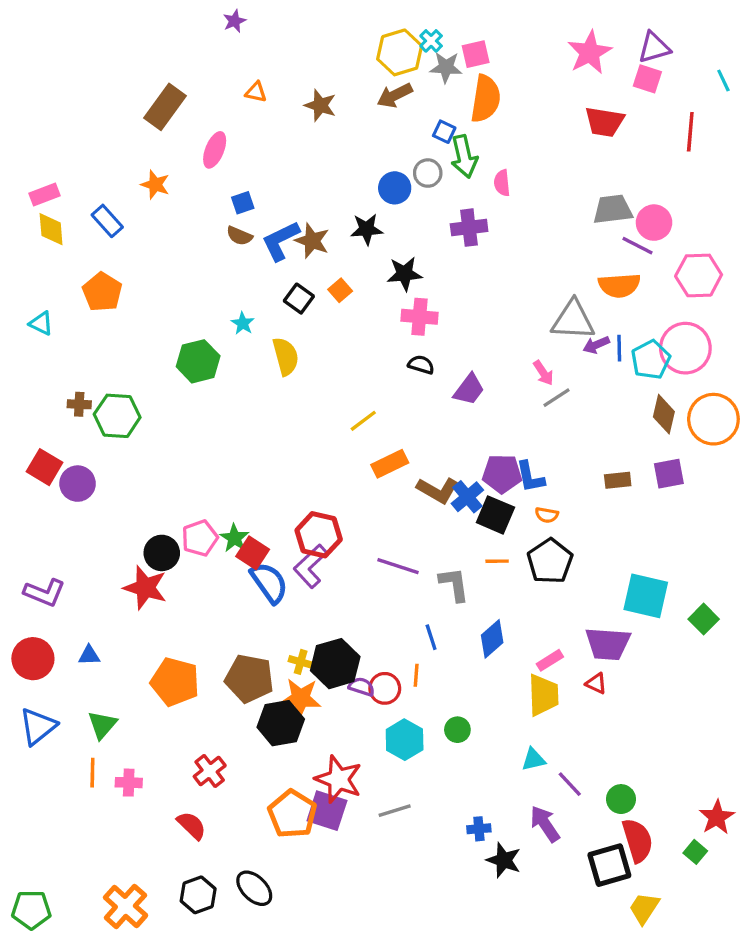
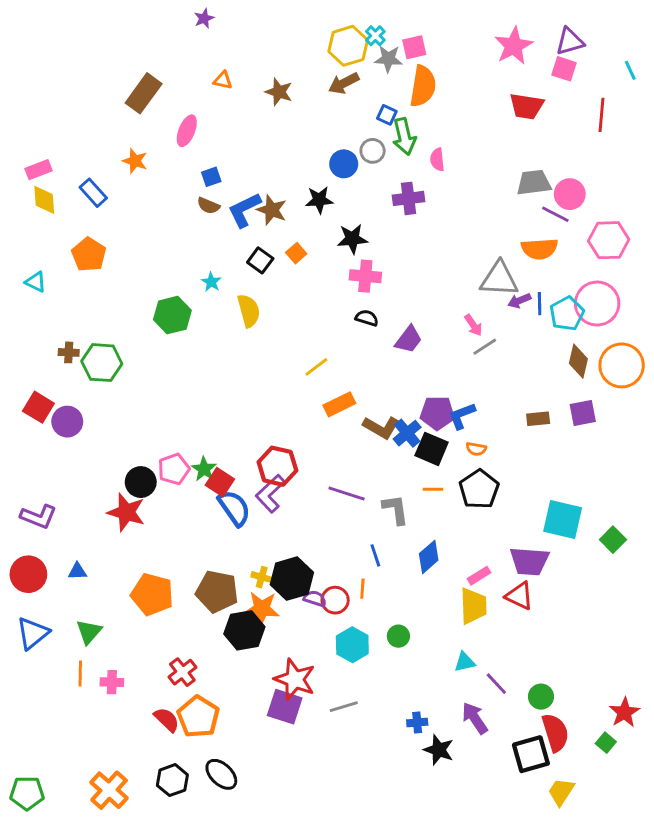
blue L-shape: (530, 477) -> (462, 416), turned 80
red triangle: (596, 683) -> (519, 596), size x1.5
orange pentagon: (292, 814) -> (198, 717), moved

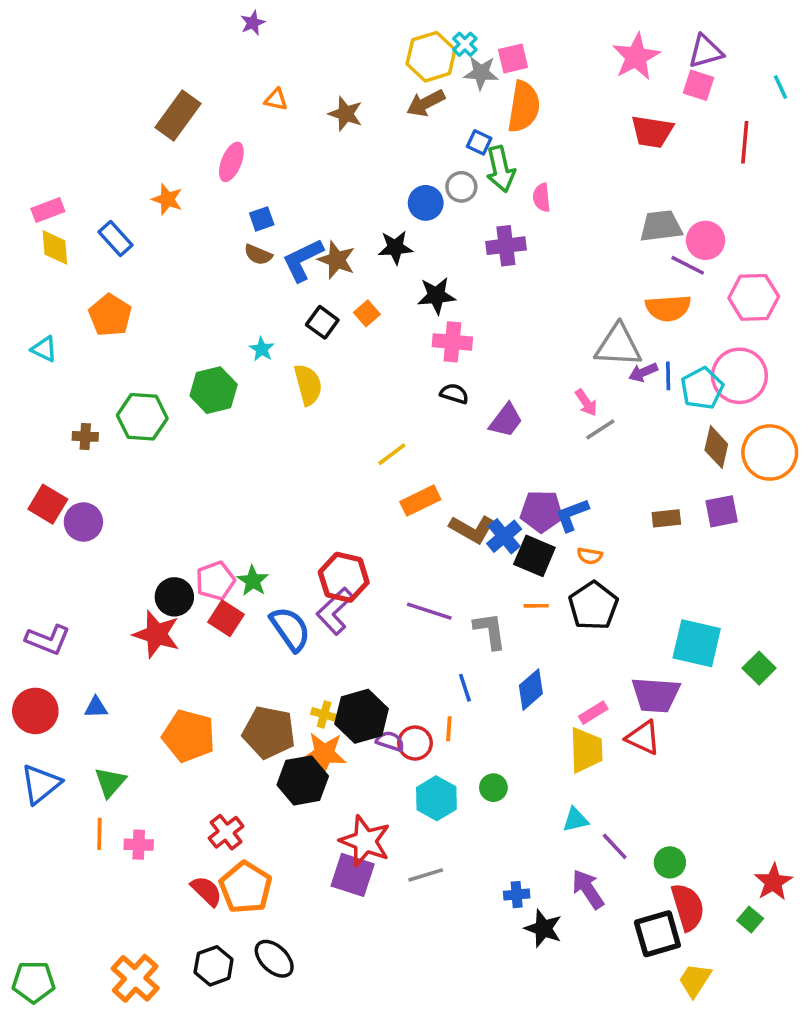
green hexagon: (102, 363) -> (142, 417), moved
red square: (220, 482) -> (226, 618), moved

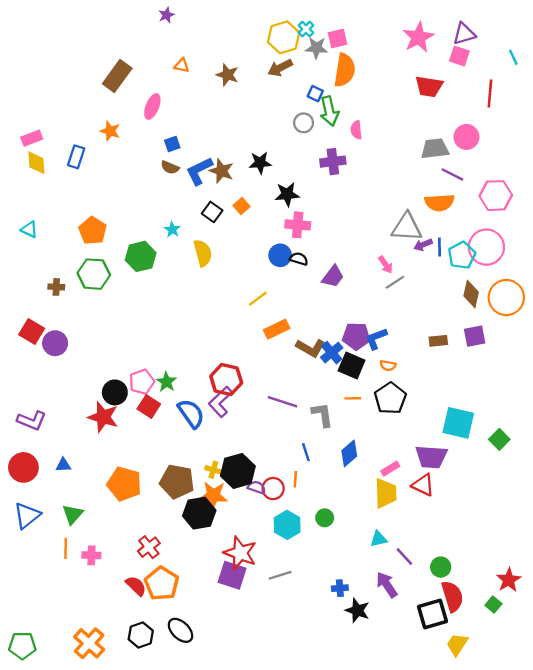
blue circle: (426, 203) -> (280, 255), moved
blue rectangle: (116, 239) -> (76, 157), turned 60
pink circle: (706, 240) -> (466, 137), moved
orange pentagon: (110, 315) -> (93, 231), moved

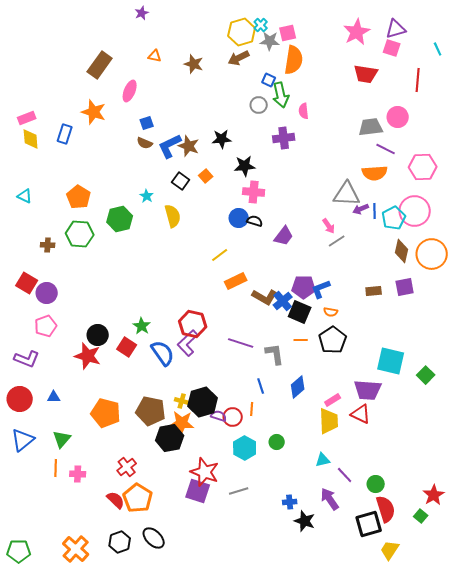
orange star: (110, 131) -> (94, 112), size x1.4
pink pentagon: (142, 382) -> (46, 326), moved

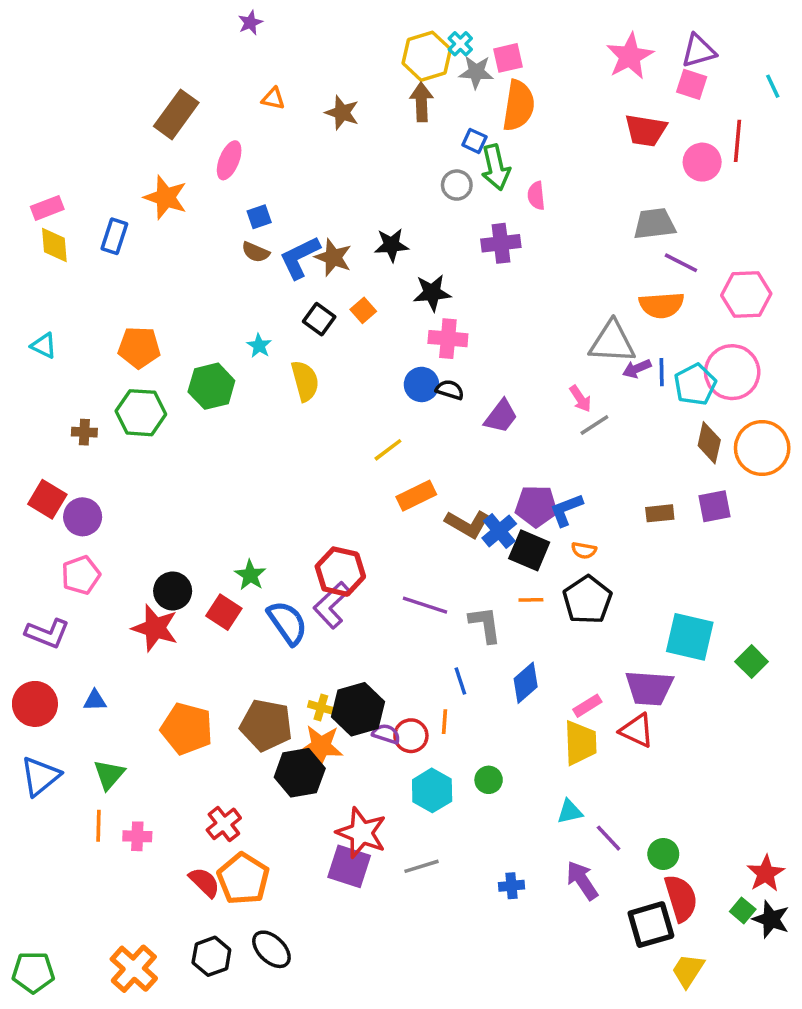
brown arrow: (239, 58) -> (421, 102), turned 115
pink circle: (398, 117) -> (702, 162), moved
orange pentagon: (79, 197) -> (139, 347), turned -30
black star: (305, 521) -> (771, 919), moved

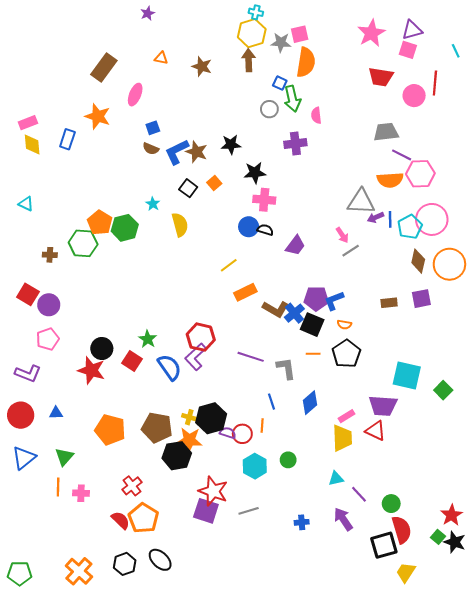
cyan cross: (460, 44) -> (256, 12), moved, turned -32
pink hexagon: (746, 294) -> (420, 174), moved
orange pentagon: (139, 347) -> (100, 223), moved, turned 30

